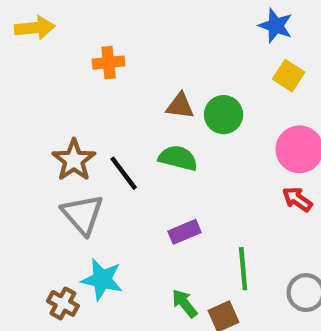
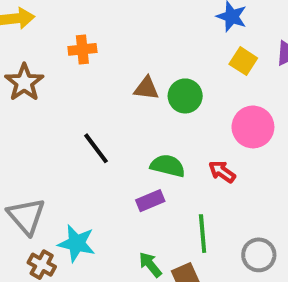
green semicircle: (178, 158) -> (168, 166), moved
brown star: (74, 160) -> (24, 82), moved
red arrow: (297, 199) -> (222, 172), moved
gray triangle: (82, 214) -> (26, 216), moved

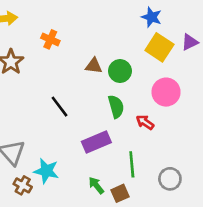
orange cross: (82, 49) -> (50, 39), turned 30
yellow square: (243, 61) -> (159, 47), size x1.5
green semicircle: (168, 166) -> (116, 107), moved, turned 60
purple rectangle: (150, 201) -> (96, 142), size x1.5

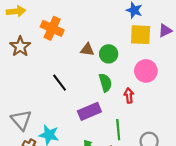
orange cross: (50, 39) -> (52, 28), size x1.5
yellow square: (159, 47) -> (141, 35), turned -30
red arrow: (145, 122) -> (129, 95), turned 48

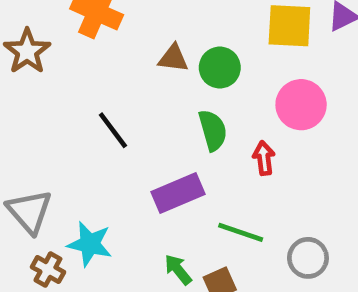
green line: (118, 130) -> (241, 232), turned -66

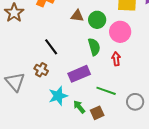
pink circle: (301, 105) -> (120, 32), moved
cyan star: (90, 244) -> (58, 96), moved, turned -30
brown cross: (48, 270) -> (41, 70), moved

